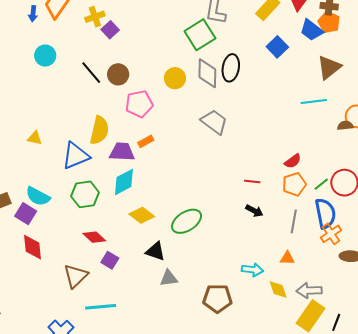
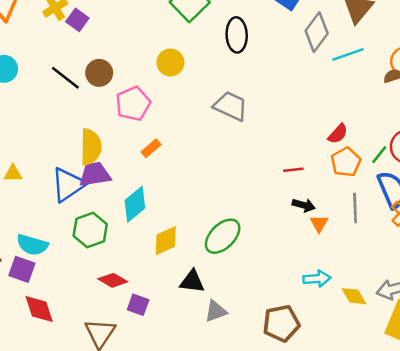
gray diamond: (207, 73) -> (317, 32), moved, turned 48
purple trapezoid: (122, 152) -> (95, 174), moved
yellow diamond: (142, 215) -> (166, 241), turned -50
orange triangle: (287, 258) -> (319, 223), moved, turned -49

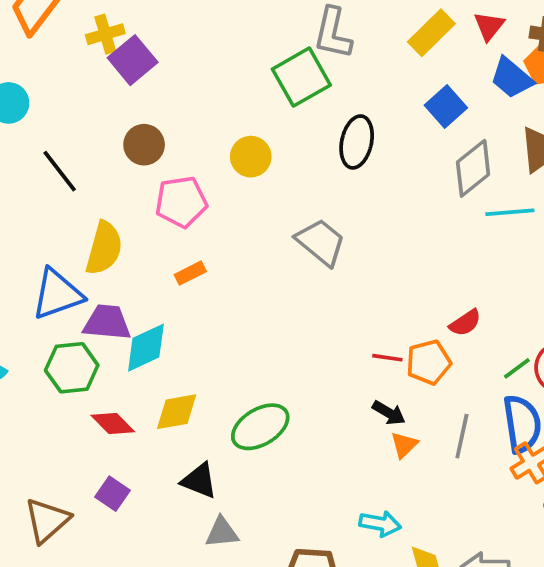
purple square: (77, 20) -> (133, 60), size x1.4
black line: (65, 78) -> (60, 171), moved
orange pentagon: (346, 162) -> (429, 362), moved
purple trapezoid: (95, 174) -> (107, 322), moved
red diamond: (113, 280) -> (113, 424), moved

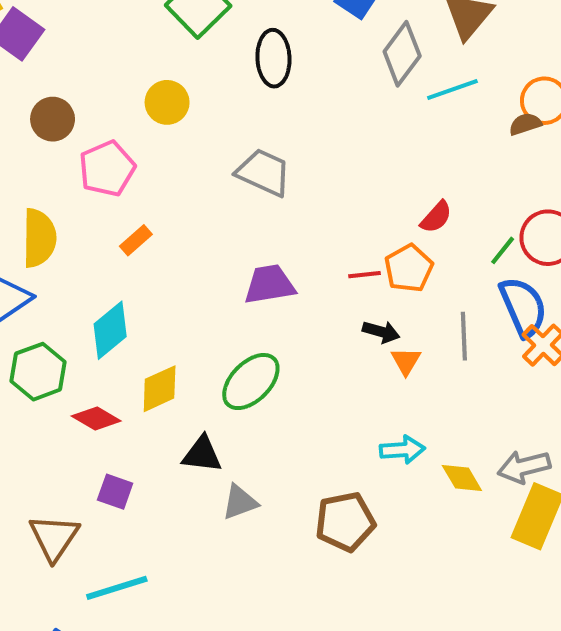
purple trapezoid: (107, 322) -> (270, 284), moved

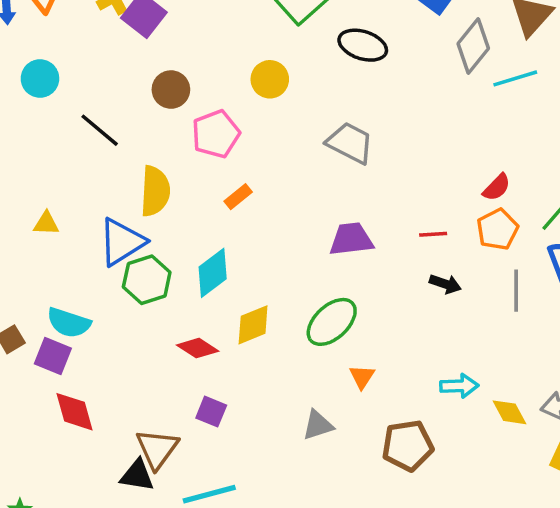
black ellipse: (273, 58) -> (363, 45), turned -72
orange pentagon: (409, 268) -> (498, 229), moved
orange triangle: (406, 361) -> (362, 377), moved
green hexagon: (38, 372) -> (147, 280), moved
black triangle: (202, 454) -> (137, 475), moved

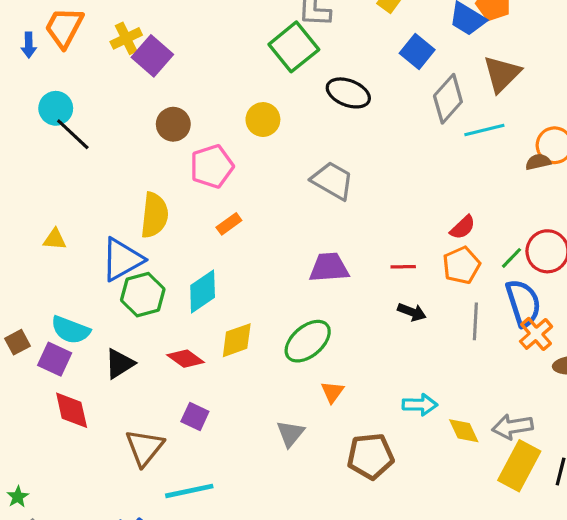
black line: (100, 130) -> (73, 134), moved
gray triangle: (318, 425) -> (290, 434), turned -36
black triangle: (137, 475) -> (120, 364), moved, turned -44

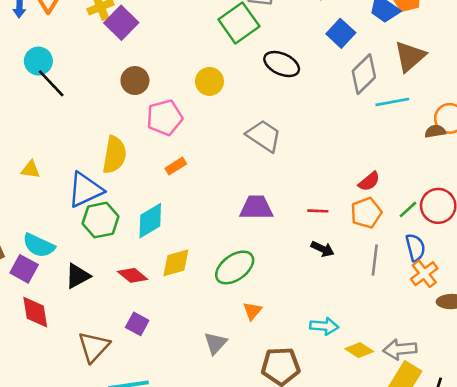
blue semicircle: (523, 303) -> (415, 247), size x0.7
yellow diamond: (464, 431) -> (359, 350), turned -36

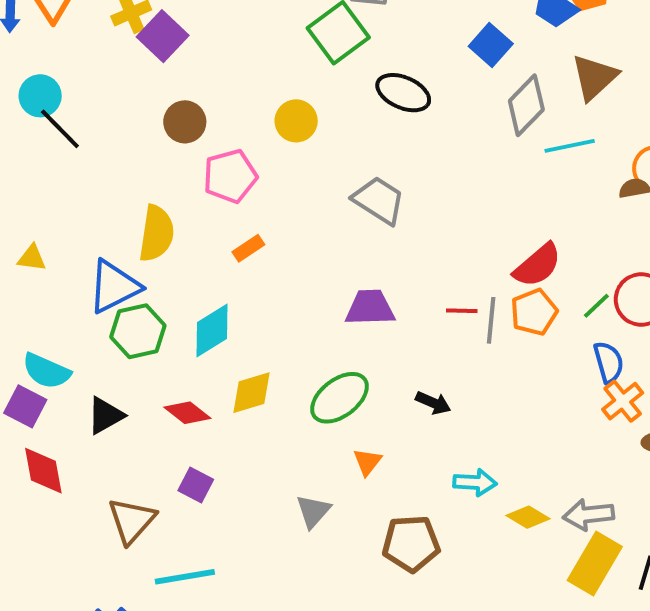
red semicircle: (369, 181) -> (537, 265), size x1.5
black arrow: (323, 249) -> (433, 403), moved
gray line: (375, 260) -> (491, 320), moved

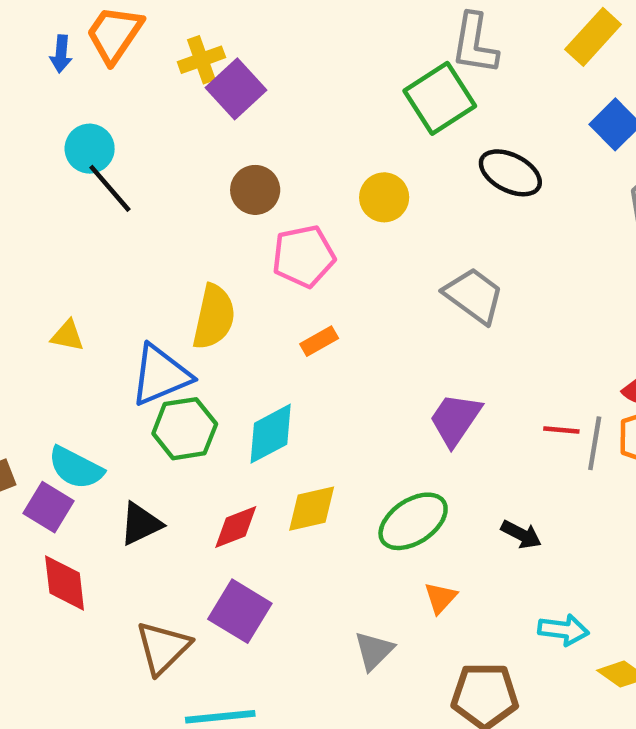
purple trapezoid: (370, 308) -> (455, 419), turned -58
red diamond: (187, 413) -> (236, 527), turned -63
purple square: (196, 485) -> (240, 611), size x1.5

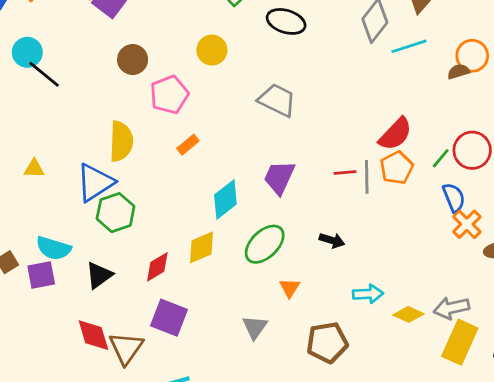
cyan diamond: (271, 434) -> (225, 199), moved
purple square: (48, 507) -> (41, 275), turned -32
red diamond: (65, 583) -> (93, 335), moved

